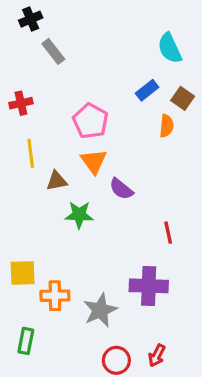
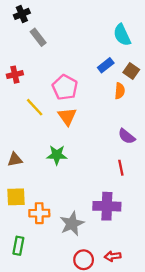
yellow line: (31, 153) -> (35, 107), moved, turned -36
brown triangle: (57, 181) -> (15, 160), moved
purple semicircle: (121, 189) -> (127, 136), moved
red arrow: (157, 355) -> (113, 256), turned 56

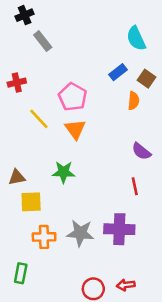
yellow square: (16, 197) -> (31, 202), moved
gray star: (72, 224) -> (80, 233), moved, turned 30

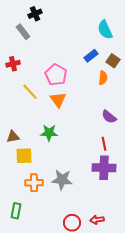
black cross: (25, 15) -> (35, 14), moved
gray rectangle: (43, 41) -> (23, 32), moved
purple cross: (119, 229) -> (104, 168), moved

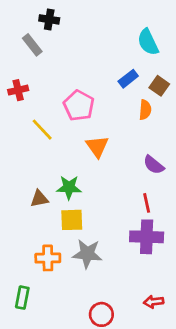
black cross: (35, 14) -> (49, 19), turned 32
orange triangle: (58, 100) -> (97, 146), moved
brown triangle: (13, 137) -> (39, 199), moved
yellow square: (24, 156) -> (72, 220), moved
red arrow: (97, 220) -> (154, 302), moved

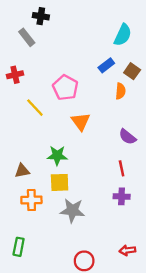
cyan semicircle: (148, 42) -> (123, 35), turned -130
brown triangle: (39, 199) -> (22, 171), moved
purple cross: (147, 237) -> (122, 196), size x0.6
orange cross: (48, 258) -> (31, 200), moved

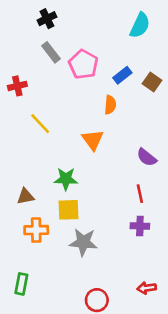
black cross: (41, 16) -> (47, 19), turned -35
cyan semicircle: (123, 35) -> (140, 25), moved
gray rectangle: (27, 37) -> (51, 52), moved
pink pentagon: (65, 88) -> (83, 64), moved
orange semicircle: (120, 91) -> (110, 105), moved

